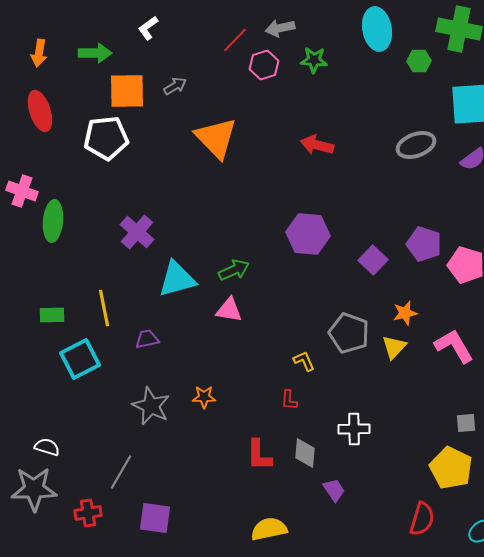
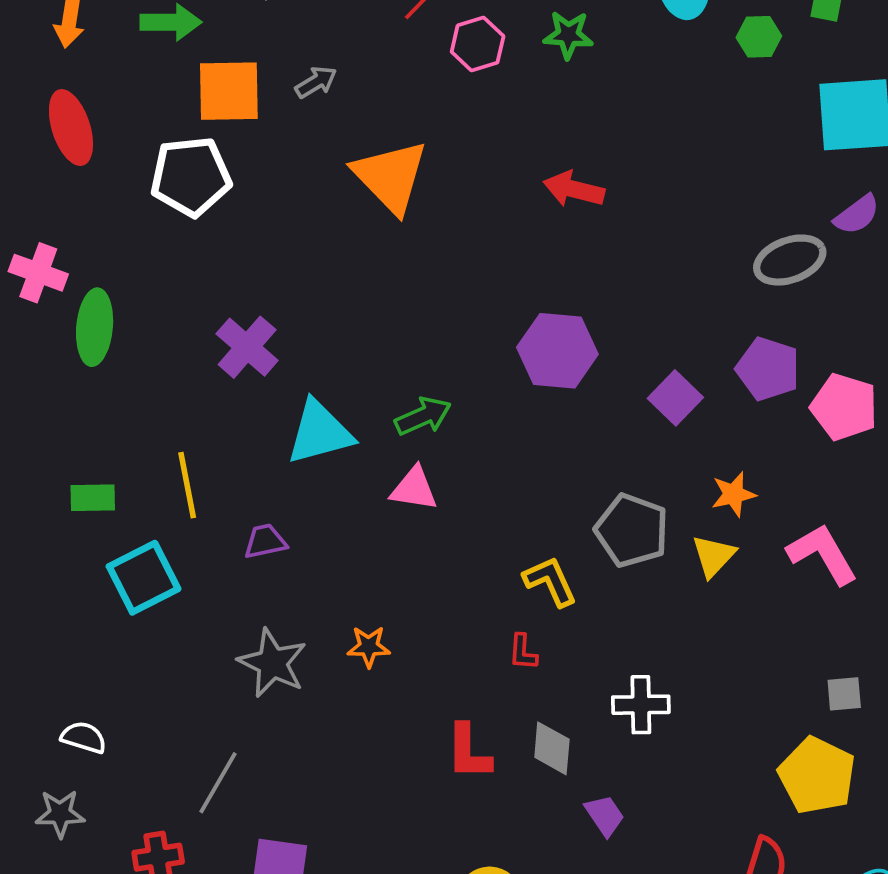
gray ellipse: (416, 145) -> (790, 260), moved
yellow L-shape: (304, 361) -> (550, 581), size x1.4
gray star: (34, 489) -> (60, 814), size x0.6

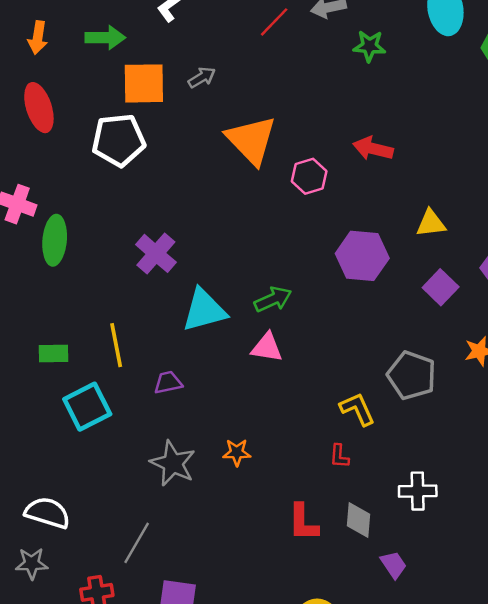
pink hexagon: (478, 44) -> (309, 176), moved
yellow triangle: (714, 556) -> (431, 223), moved, turned 40
white semicircle: (84, 737) -> (47, 513), size x1.5

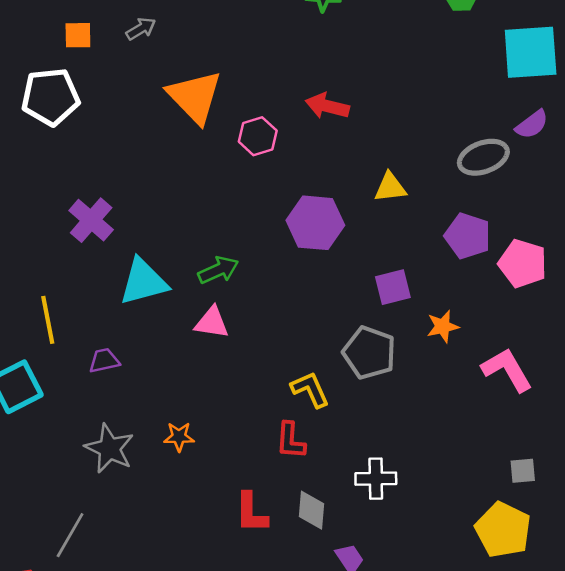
orange square: (144, 83) -> (78, 35), size x0.6
purple square: (441, 287) -> (393, 287), moved, turned 32
red L-shape: (339, 456) -> (291, 441), size x1.4

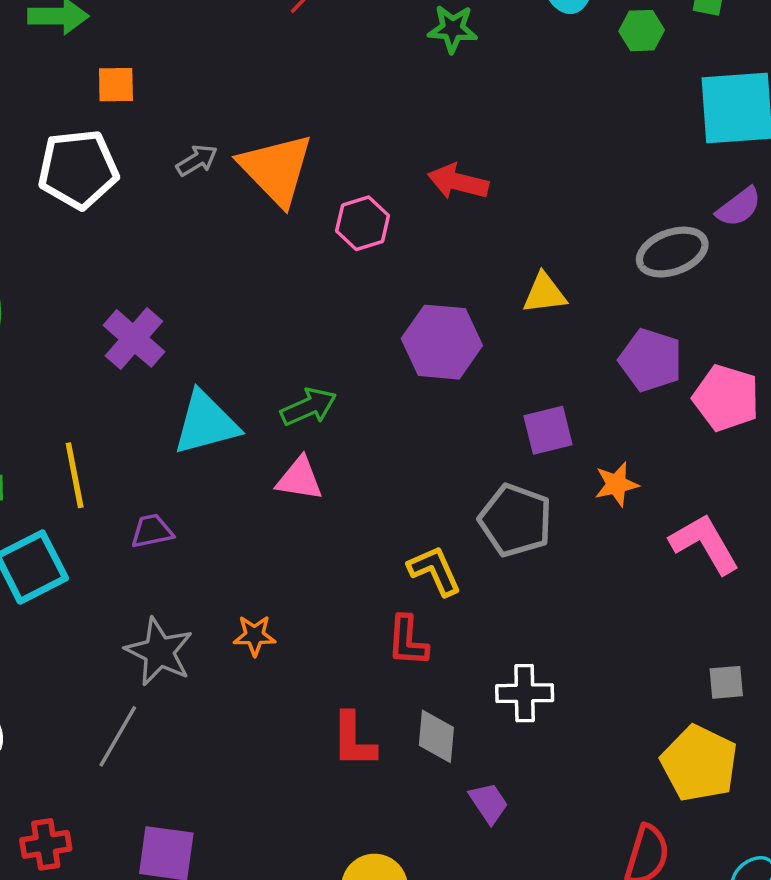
gray arrow: (141, 29) -> (197, 160), moved
gray line: (70, 535) -> (118, 736), moved

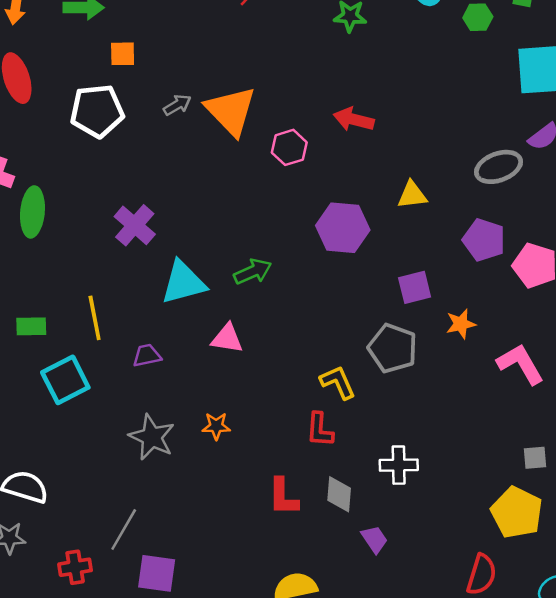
pink triangle: (300, 479) -> (227, 338), moved
gray line: (118, 736) -> (124, 530), moved

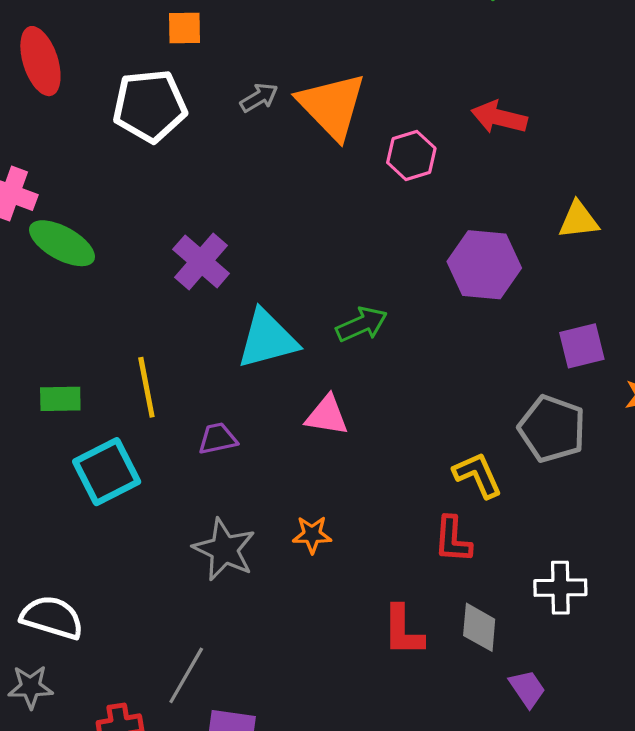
green ellipse: (32, 212) -> (62, 243), turned -66

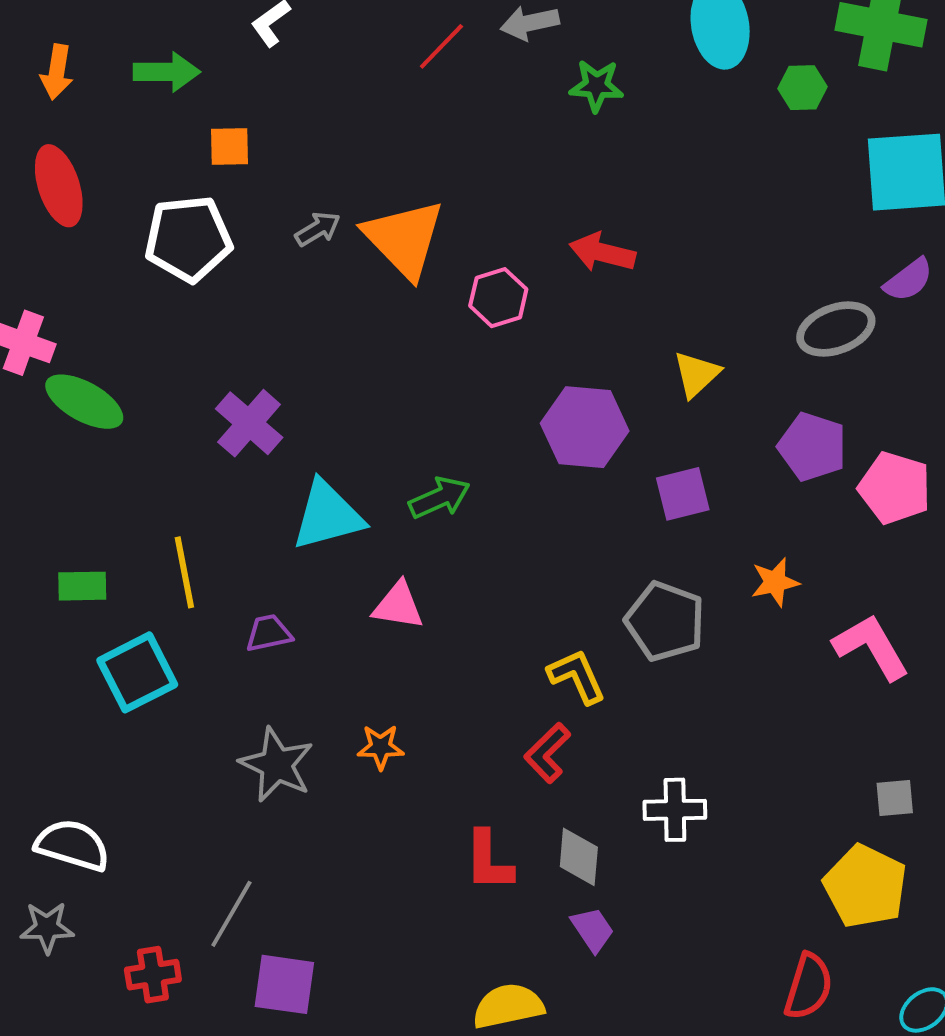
yellow triangle: (579, 220) -> (697, 374), turned -36
purple square: (582, 346) -> (683, 494), moved
red L-shape: (453, 540) -> (547, 753), turned 42
purple trapezoid: (527, 689) -> (593, 929), moved

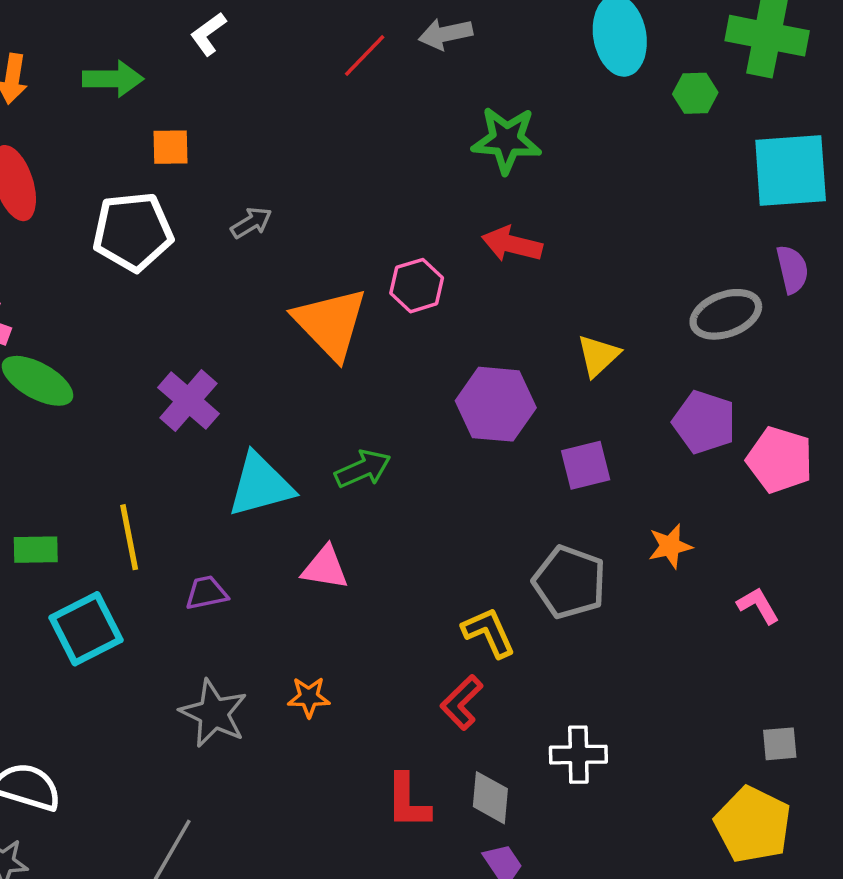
green star: (596, 86) -> (507, 140), moved, size x1.4
orange triangle: (404, 239) -> (330, 323), moved
purple semicircle: (908, 280) -> (792, 269), turned -66
pink L-shape: (871, 647) -> (758, 605), size x0.6

